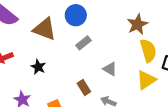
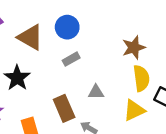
black star: (38, 67) -> (17, 78), size x1.5
gray triangle: (110, 69) -> (96, 92), turned -40
brown rectangle: (84, 88) -> (64, 108), size x1.5

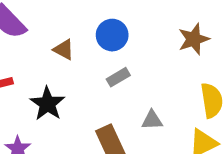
brown triangle: (30, 37) -> (64, 49), size x0.6
brown star: (134, 48) -> (194, 39), moved

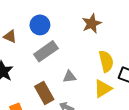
gray rectangle: (118, 77) -> (46, 51), size x1.6

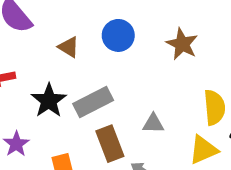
brown star: (92, 23) -> (182, 44), moved, turned -30
gray rectangle: (46, 51) -> (93, 102), moved

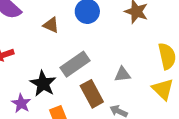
black star: (49, 101) -> (43, 84), moved
yellow triangle: (203, 150) -> (163, 89), turned -45

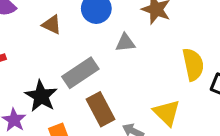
gray triangle: (122, 74) -> (125, 43), moved
yellow triangle: (163, 89) -> (167, 113), moved

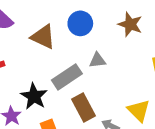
brown triangle: (52, 25) -> (43, 37), size x1.5
gray triangle: (125, 43) -> (97, 60), moved

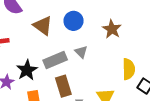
gray triangle: (97, 60) -> (81, 52), turned 40

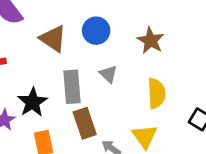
gray rectangle: (55, 60) -> (72, 87), turned -70
yellow semicircle: (129, 69) -> (156, 93), moved

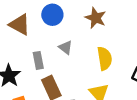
gray rectangle: (72, 87) -> (38, 60), size x0.7

